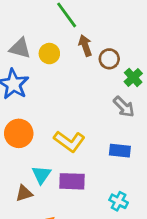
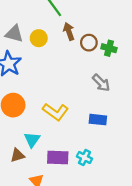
green cross: (133, 77) -> (109, 48), moved, turned -32
purple rectangle: (72, 181) -> (58, 157), moved
cyan cross: (119, 201) -> (84, 157), moved

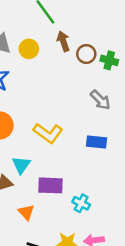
cyan cross: (84, 157) -> (81, 203), moved

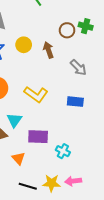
brown arrow: (63, 41) -> (48, 50), moved
yellow circle: (29, 49) -> (24, 45), moved
green cross: (109, 60) -> (86, 26), moved

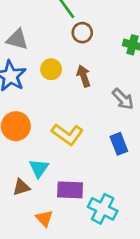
brown circle: (67, 30) -> (82, 33), moved
blue rectangle: (75, 102) -> (119, 144), turned 63
cyan cross: (63, 151) -> (103, 209), size x1.5

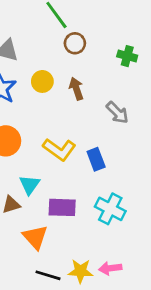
blue rectangle: (119, 144) -> (96, 159), moved
cyan cross: (103, 209) -> (110, 209), moved
orange triangle: (44, 218) -> (35, 237), size x1.4

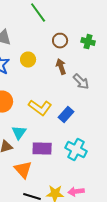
brown circle: (75, 43) -> (60, 41), moved
brown arrow: (76, 89) -> (61, 67), moved
blue rectangle: (96, 159) -> (66, 115), turned 63

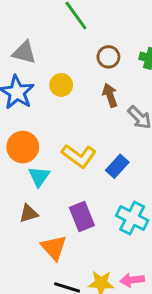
cyan triangle: (19, 133) -> (39, 177), moved
purple rectangle: (42, 149) -> (82, 217), turned 66

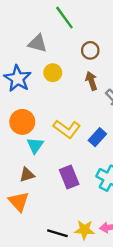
gray triangle: (24, 52) -> (38, 43), moved
orange triangle: (54, 248) -> (19, 202), moved

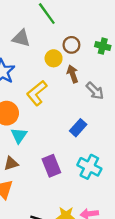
yellow circle: (53, 73) -> (54, 58), moved
yellow L-shape: (67, 129) -> (37, 93), moved, turned 105

